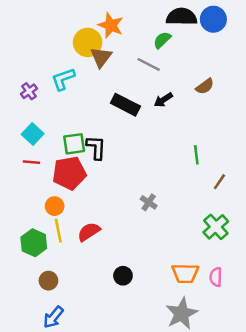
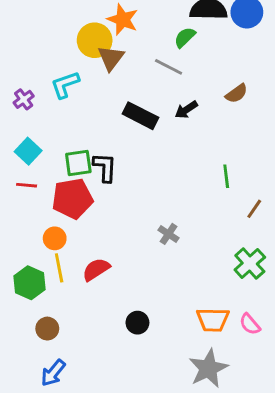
pink semicircle: (216, 277) -> (250, 324), turned -42

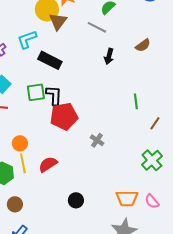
black arrow: (186, 110) -> (109, 56), turned -42
black rectangle: (140, 116) -> (50, 60), moved
red pentagon: (72, 198) -> (64, 116), moved

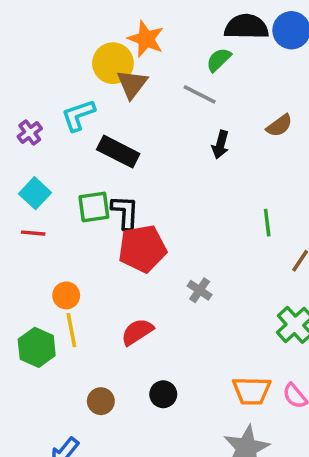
red semicircle: (48, 164) -> (137, 332), moved
brown circle: (15, 204) -> (101, 401), moved

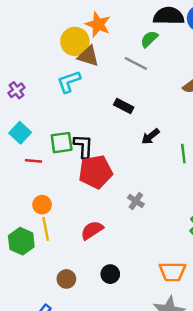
brown triangle: (132, 84) -> (88, 56), turned -50
cyan L-shape: (78, 115) -> (69, 82), moved
black arrow: (220, 145) -> (150, 136), moved, turned 36
black rectangle: (118, 152) -> (124, 106), moved, size x0.7
red line: (33, 233) -> (34, 161), moved

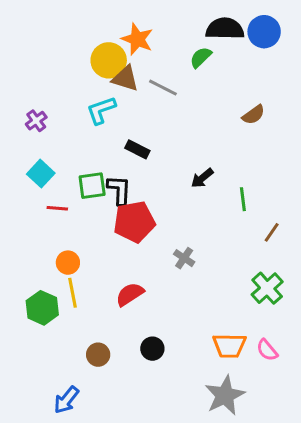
gray line: (136, 63) -> (163, 88), moved
black rectangle: (124, 106) -> (137, 149), moved

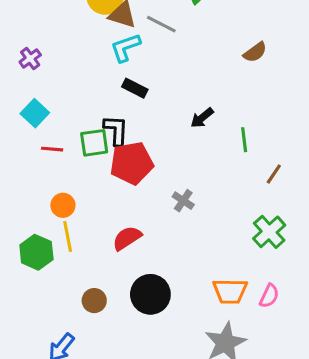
cyan L-shape: (101, 110) -> (125, 48), moved
green square: (92, 186) -> (94, 143), moved
black circle: (152, 349) -> (150, 294), size x1.6
pink semicircle: (267, 350) -> (269, 296), turned -115

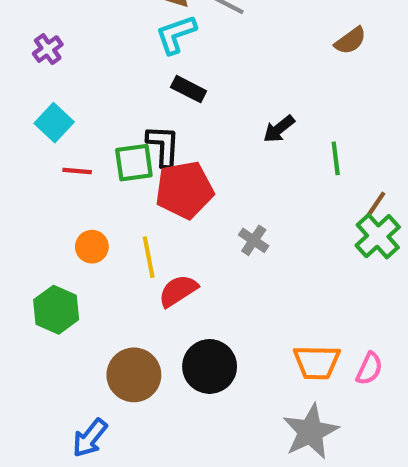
green cross: (269, 232) -> (378, 236), moved
yellow line: (68, 237) -> (149, 257), moved
brown circle: (94, 301) -> (134, 375), size x1.6

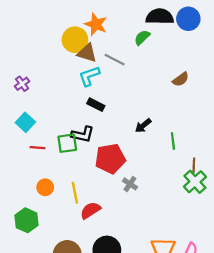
black L-shape: (163, 146) -> (83, 134), turned 100
red pentagon: (184, 190) -> (110, 159), moved
brown line: (376, 205) -> (194, 165), turned -32

